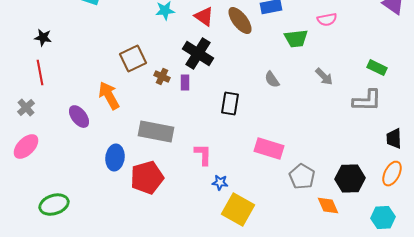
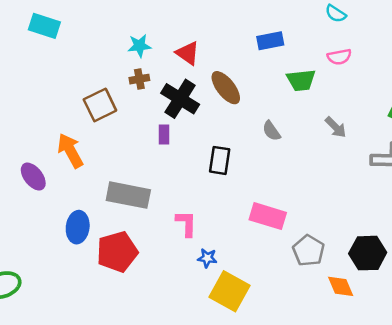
brown ellipse: (240, 21) -> (226, 88), moved
brown cross: (162, 77) -> (139, 79), moved, turned -35

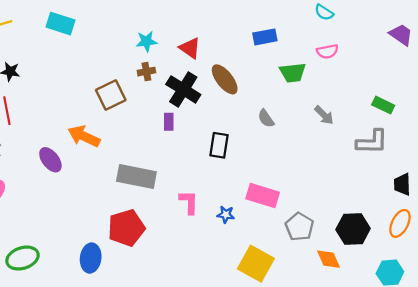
orange arrow: (70, 151) -> (84, 136), turned -36
blue ellipse: (78, 227) -> (91, 258), moved
blue star: (207, 258) -> (226, 214), moved
yellow square: (229, 291) -> (256, 264), moved

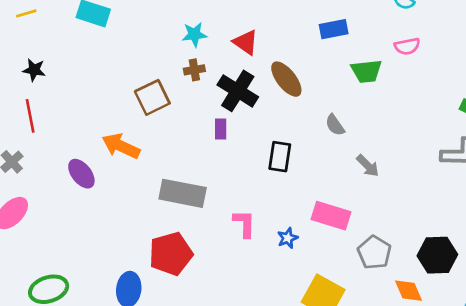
gray arrow: (324, 115) -> (368, 166), moved
blue star: (226, 214) -> (288, 238), turned -30

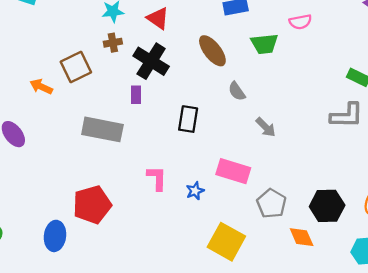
brown ellipse: (286, 79) -> (212, 51), moved
orange arrow: (121, 146) -> (41, 87), moved, size x0.7
gray rectangle: (183, 193) -> (102, 129), moved

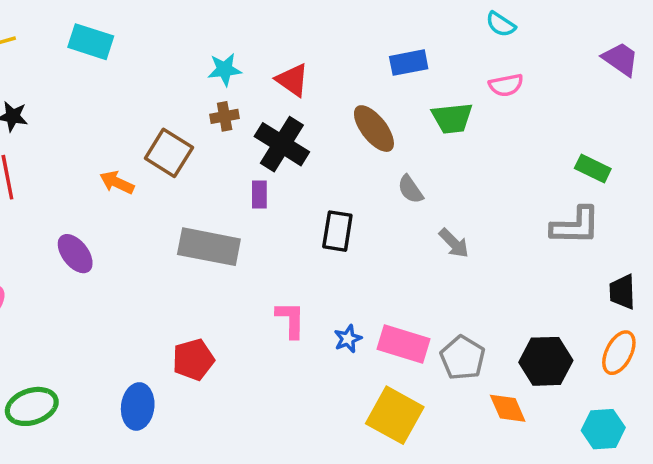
brown square: (76, 67) -> (169, 153), turned -32
pink rectangle: (233, 171) -> (403, 344), moved
red pentagon: (92, 205) -> (193, 360), size x0.7

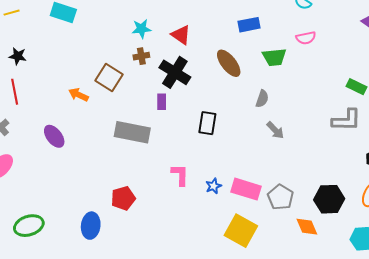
gray semicircle: (410, 189) -> (262, 99), moved, turned -126

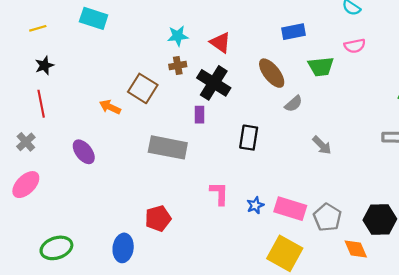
yellow line: (12, 13) -> (38, 28), moved
black star: (18, 56) -> (44, 65), turned -30
gray semicircle: (262, 99) -> (294, 104), moved, turned 30

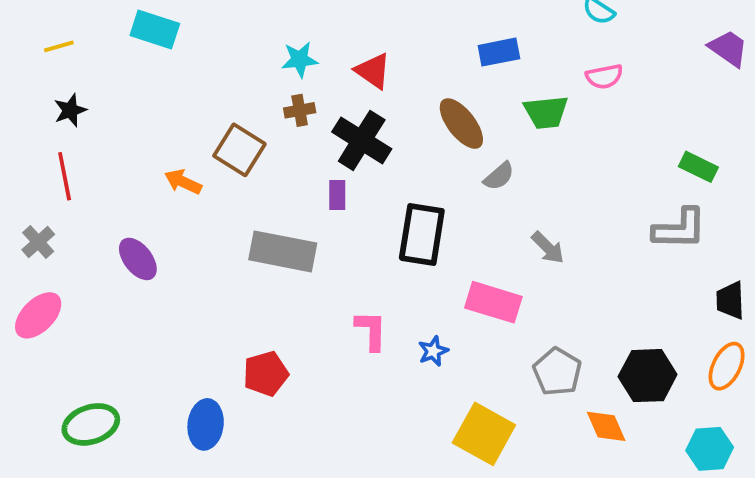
black rectangle: (249, 138) -> (422, 234), size x1.4
pink rectangle: (290, 209) -> (493, 302), moved

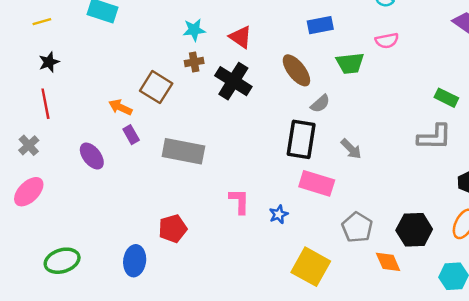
purple rectangle: (337, 195) -> (131, 135), moved, turned -30
black rectangle: (422, 234) -> (301, 139), moved

